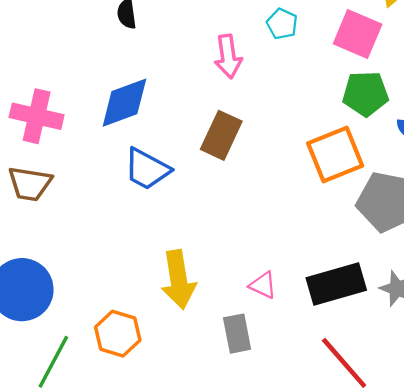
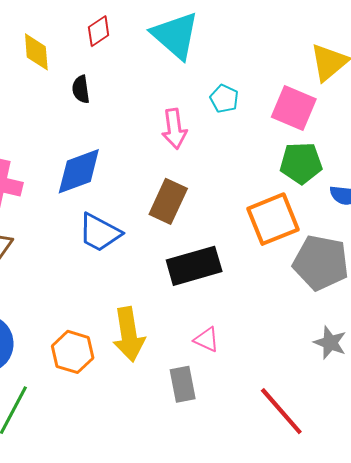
black rectangle: (336, 284) -> (194, 266), moved
orange hexagon: (118, 334) -> (73, 352), moved

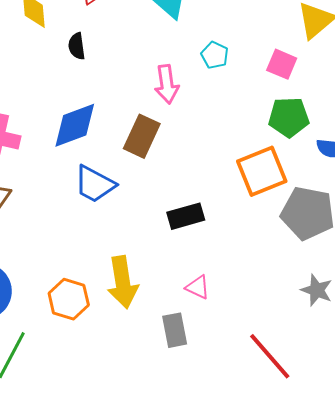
pink square: (294, 108) -> (282, 64), size x0.7
brown rectangle: (168, 201) -> (142, 136), moved
black rectangle: (194, 266) -> (186, 216), size x0.7

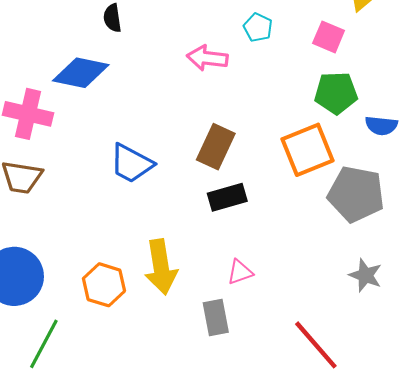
pink arrow: (167, 84) -> (207, 58), turned 105
blue diamond: (75, 125) -> (81, 73), moved, turned 32
brown rectangle: (142, 136) -> (216, 147), moved
pink triangle: (198, 287) -> (240, 272), turned -44

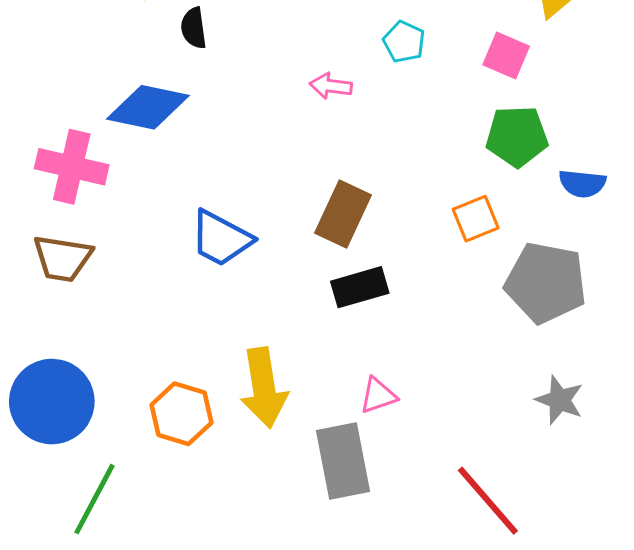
pink arrow: (207, 58) -> (331, 86), size x0.7
orange square: (307, 150) -> (476, 219), size x0.6
gray rectangle: (216, 317) -> (343, 461), size x1.4

